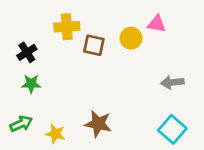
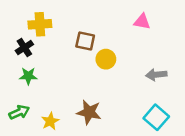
yellow cross: (67, 27) -> (40, 24), moved
yellow circle: (131, 38) -> (106, 59), moved
yellow star: (55, 134) -> (50, 121), turned 30

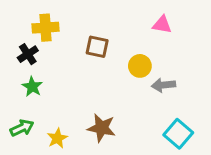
yellow circle: (106, 59) -> (140, 66), moved
gray arrow: (156, 75) -> (163, 85), moved
green star: (28, 76) -> (32, 87), turned 30

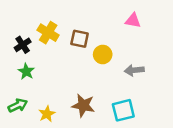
yellow cross: (46, 28) -> (48, 33), moved, turned 35
yellow circle: (140, 66) -> (103, 54), moved
cyan square: (178, 134) -> (123, 110), moved, turned 35

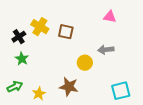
yellow circle: (103, 54) -> (85, 63), moved
gray arrow: (134, 70) -> (106, 50), moved
cyan square: (123, 110) -> (121, 91), moved

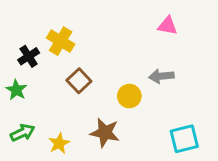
brown square: (66, 32) -> (79, 81), moved, turned 35
green star: (22, 59) -> (16, 90), moved

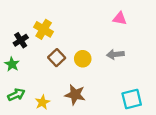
yellow circle: (129, 96) -> (83, 59), moved

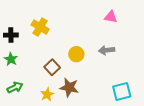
black cross: (21, 40) -> (11, 35), moved, turned 32
brown square: (57, 58) -> (52, 67), moved
yellow star: (42, 102) -> (47, 94), moved

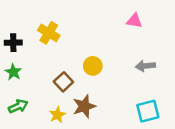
gray arrow: (107, 50) -> (145, 66), moved
brown star: (69, 87) -> (84, 106), turned -30

